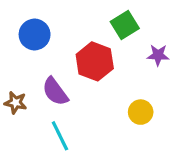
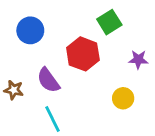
purple star: (158, 55) -> (138, 59), moved

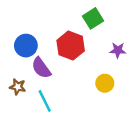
blue circle: (30, 30) -> (26, 46), moved
brown star: (14, 90) -> (18, 87), moved

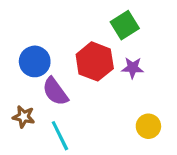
purple star: (118, 50) -> (133, 68), moved
yellow circle: (105, 83) -> (148, 126), moved

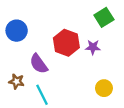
green square: (125, 25) -> (104, 17), moved
blue circle: (35, 61) -> (17, 31), moved

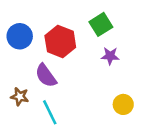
green square: (104, 17) -> (101, 24), moved
red hexagon: (66, 43) -> (60, 42), moved

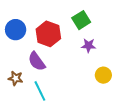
yellow circle: (123, 104) -> (103, 75), moved

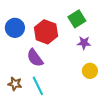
yellow circle: (103, 75) -> (90, 71), moved
brown star: (16, 78) -> (15, 84), moved

